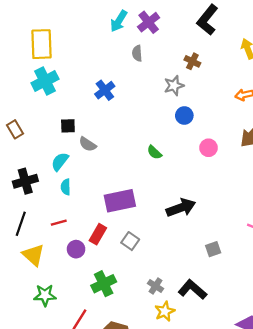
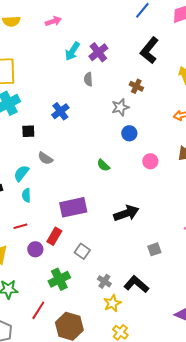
black square: (68, 126) -> (28, 131), moved
gray square: (130, 241) -> (82, 251), moved

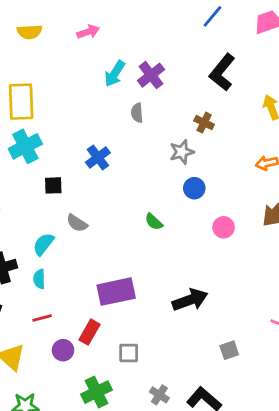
green semicircle: (103, 165) -> (154, 222), moved
cyan semicircle: (26, 195) -> (39, 279), moved
gray square: (82, 251) -> (129, 353), turned -35

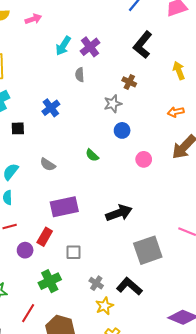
pink arrow: (88, 32) -> (33, 19), moved
gray semicircle: (77, 223) -> (48, 165), moved
gray square: (229, 350) -> (148, 250), size x2.0

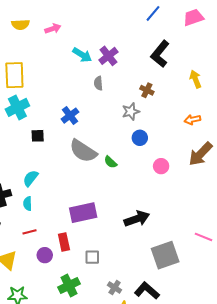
cyan arrow: (63, 46) -> (82, 55), turned -90
gray semicircle: (48, 165) -> (83, 151), moved, size x1.8
red rectangle: (45, 237) -> (64, 242), turned -42

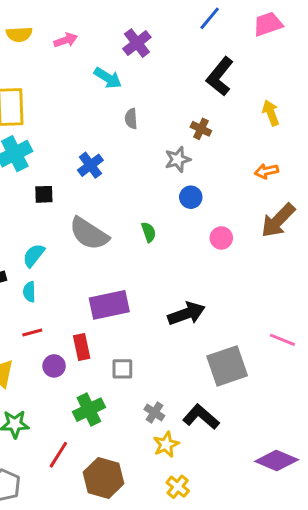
purple cross: (108, 56) -> (137, 43), moved
gray semicircle: (83, 151) -> (89, 234), moved
green semicircle: (110, 162) -> (149, 232), turned -152

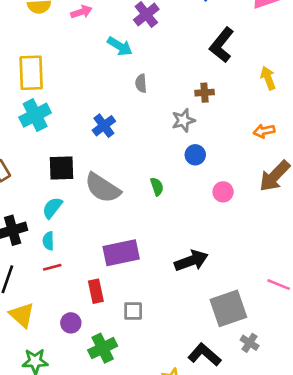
brown cross: (201, 129) -> (205, 93), turned -30
black square: (44, 194) -> (62, 168), moved, size x1.5
red line: (32, 332) -> (52, 267), moved
purple circle: (54, 366) -> (71, 323), moved
gray cross: (154, 412) -> (250, 343), moved

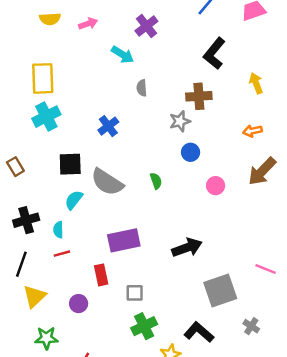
brown cross: (205, 93) -> (199, 96), size x1.5
cyan semicircle: (52, 208) -> (74, 200), moved
yellow triangle: (22, 315) -> (34, 296), turned 35
gray cross: (250, 343) -> (251, 326), moved
green cross: (103, 348) -> (144, 326), moved

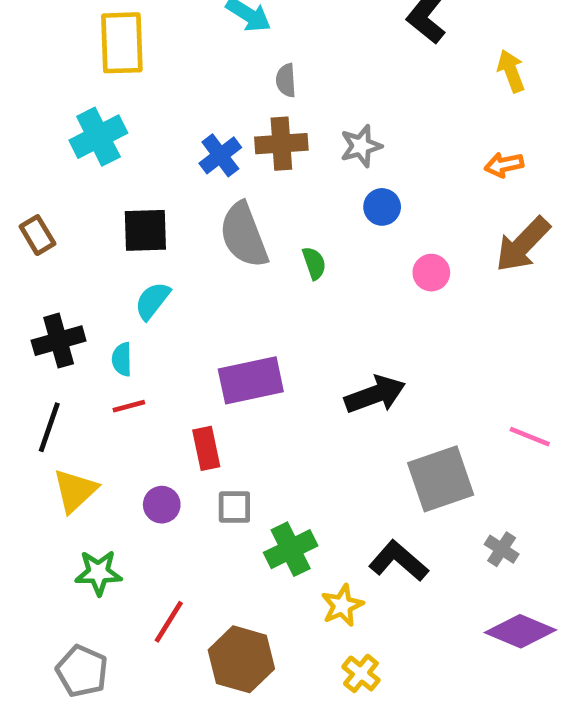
yellow rectangle: (43, 78) -> (122, 43), moved
brown cross: (199, 96) -> (281, 144), moved
gray semicircle: (107, 182) -> (244, 235), moved, turned 36
gray square: (135, 293) -> (234, 507), moved

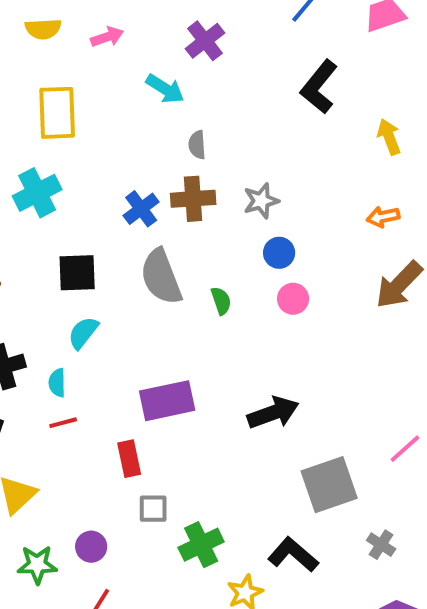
pink circle: (431, 273) -> (293, 299), moved
pink line: (530, 437) -> (405, 449), turned -64
purple circle: (162, 505) -> (91, 547), moved

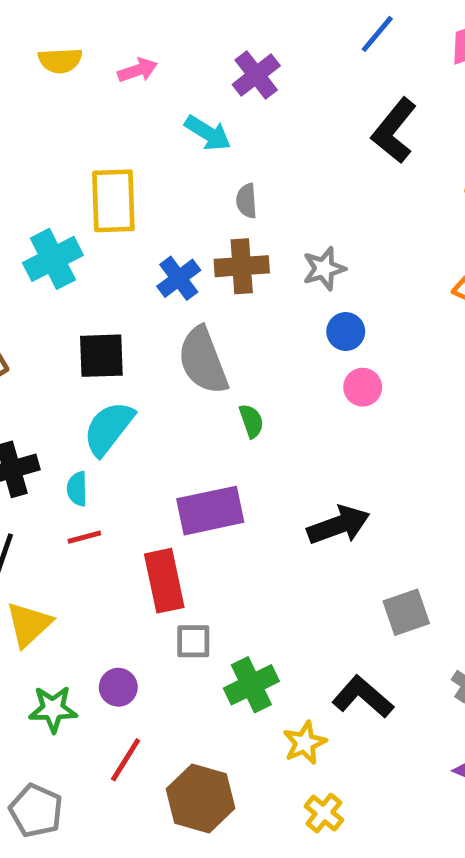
yellow rectangle: (57, 113) -> (113, 201), moved
green semicircle: (221, 301) -> (251, 421), moved
cyan semicircle: (83, 333) -> (109, 428), size x1.4
red rectangle: (129, 459) -> (164, 581), size x1.4
gray square: (329, 485) -> (406, 612), size x0.7

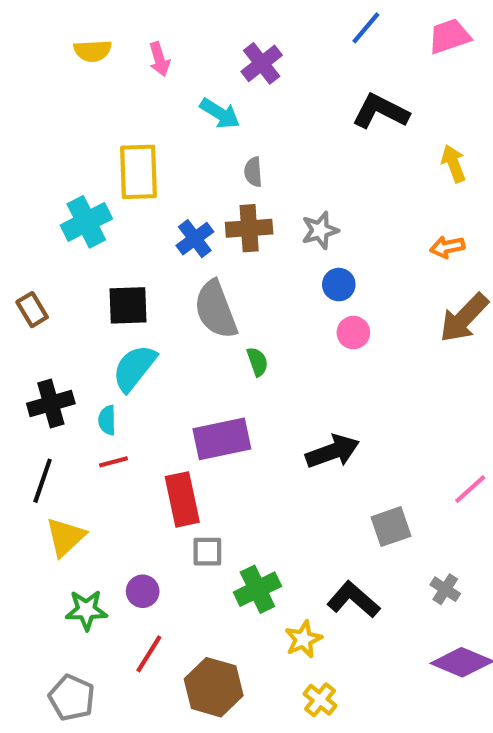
pink arrow: (138, 70) -> (159, 59), turned 92
black L-shape: (394, 131) -> (381, 111), turned 78

